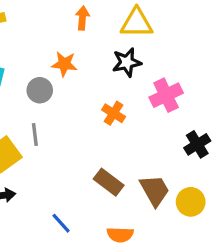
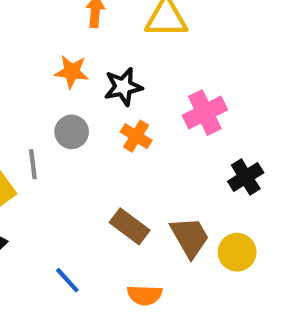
black star: (127, 62) -> (123, 87), moved
gray circle: (40, 90) -> (72, 132), moved

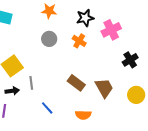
black star: (123, 87) -> (85, 18), moved
gray line: (33, 164) -> (31, 83), moved
yellow circle: (237, 252) -> (136, 95), moved

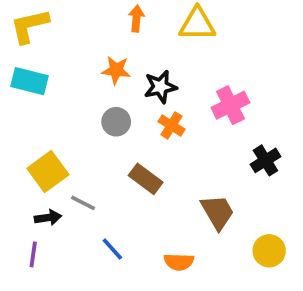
black star: (85, 18) -> (160, 87), moved
gray line: (31, 83) -> (83, 203), turned -56
brown rectangle: (76, 83) -> (146, 179), moved
yellow circle: (136, 95) -> (269, 251), moved

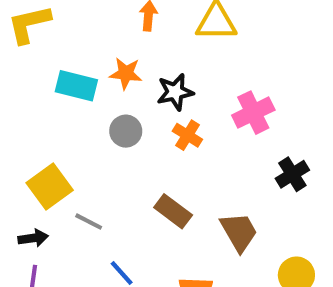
cyan rectangle: (29, 81) -> (76, 86), moved
brown rectangle: (146, 179) -> (173, 211), moved
black arrow: (48, 218) -> (33, 238), moved

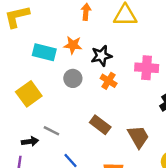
pink cross: (253, 113) -> (147, 68), turned 30
yellow square: (50, 187) -> (29, 94), moved
black arrow: (33, 238) -> (30, 141), moved

